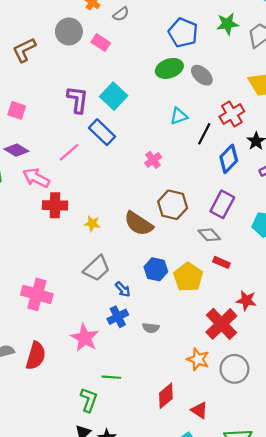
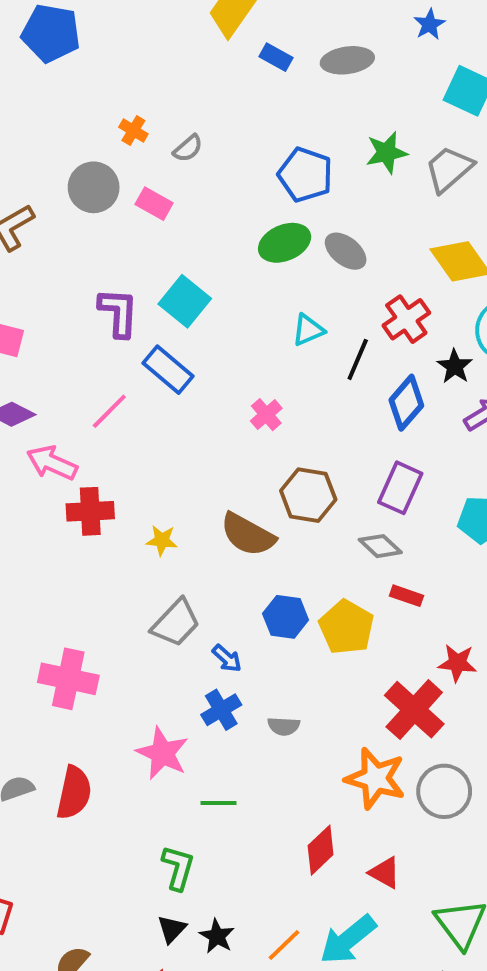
orange star: (198, 359) -> (375, 778), size x1.4
green line: (111, 377) -> (219, 803), moved

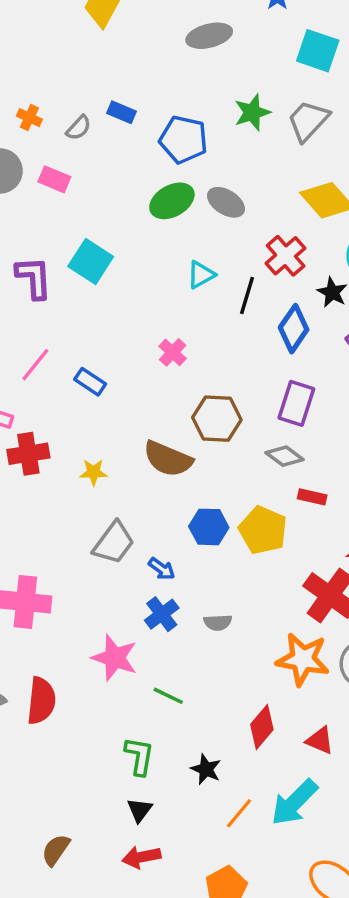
blue rectangle: (276, 57) -> (121, 112), moved
blue rectangle: (168, 370) -> (90, 382), moved, size x0.7
green line: (219, 803) -> (168, 696), turned 32
black star: (217, 936) -> (206, 769), moved

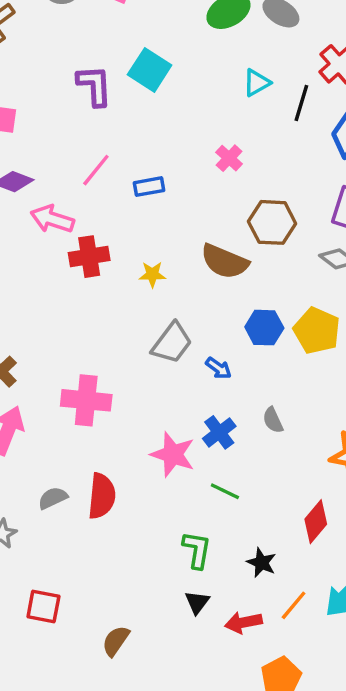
blue rectangle: (90, 382) -> (149, 187), turned -44
blue cross: (162, 614) -> (219, 432), moved
gray semicircle: (218, 622) -> (273, 420), turned 68
red arrow: (141, 857) -> (243, 622), moved

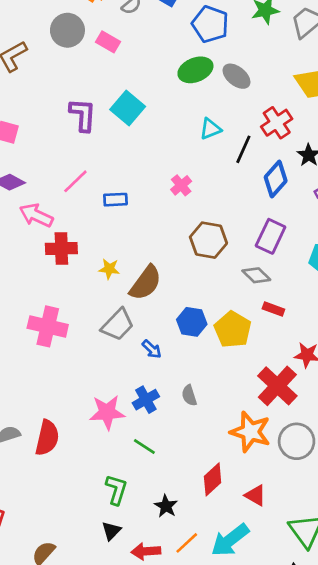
brown semicircle: (225, 261) -> (146, 283), moved, turned -84
pink cross: (86, 400) -> (48, 326), moved
pink star: (173, 454) -> (107, 412), turned -30

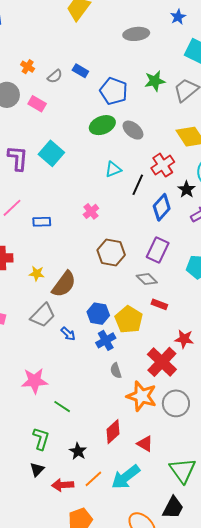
gray semicircle: (189, 395) -> (116, 371), moved
blue cross: (146, 400) -> (106, 340), moved

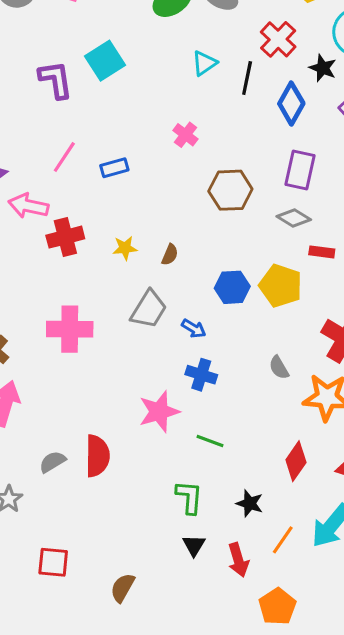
cyan square: (51, 153) -> (105, 61), turned 30
brown semicircle: (64, 284) -> (170, 255), size x0.5
blue cross: (106, 340) -> (201, 375), moved, turned -30
red arrow: (63, 485) -> (238, 560), turned -90

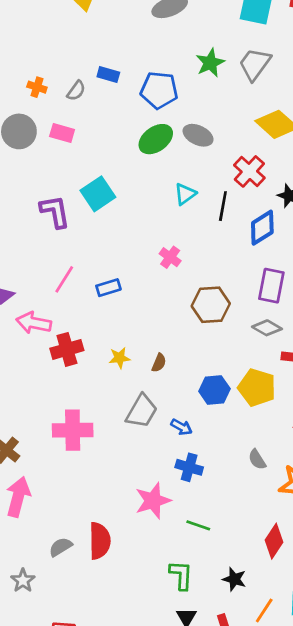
blue diamond: (291, 104) -> (262, 228), turned 30

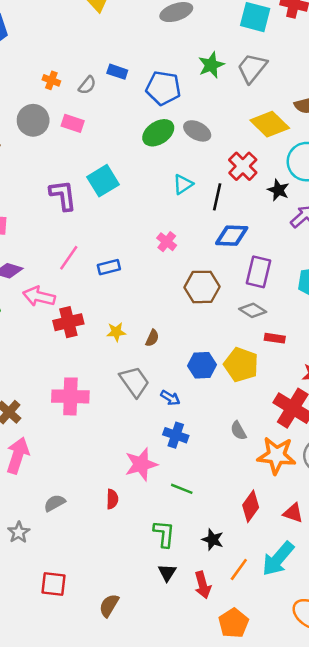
blue diamond: (262, 228) -> (232, 236), moved, turned 32
gray trapezoid: (142, 411) -> (134, 382), turned -68
red semicircle: (100, 541) -> (112, 499), moved, size x0.6

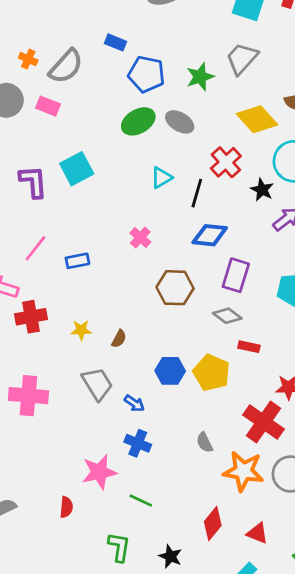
green star: (211, 65) -> (200, 77), moved
blue rectangle: (117, 72) -> (115, 42), moved
gray semicircle: (87, 85) -> (66, 66), size x1.8

